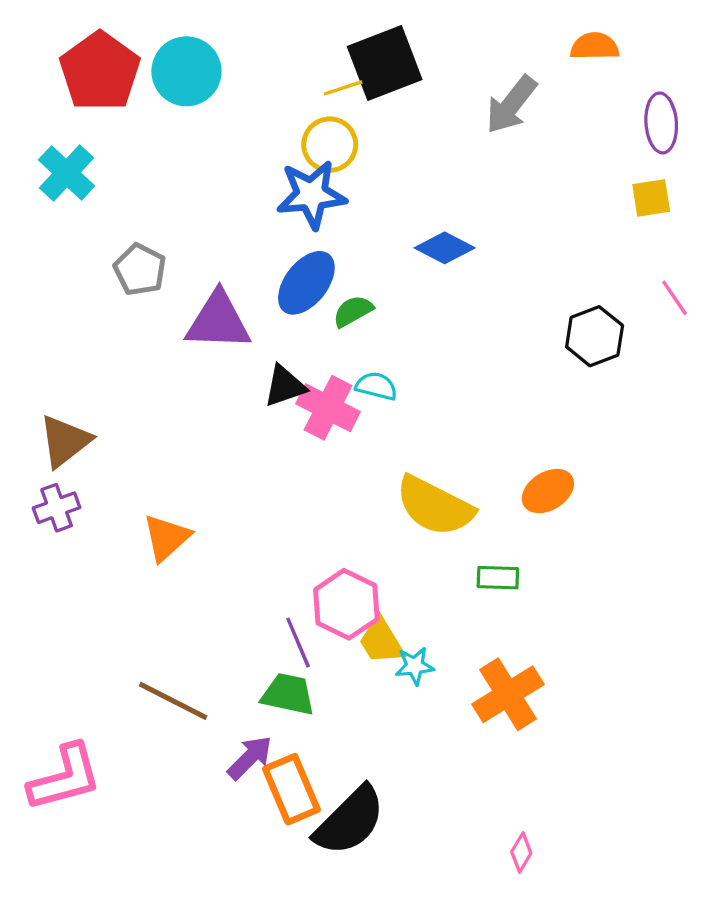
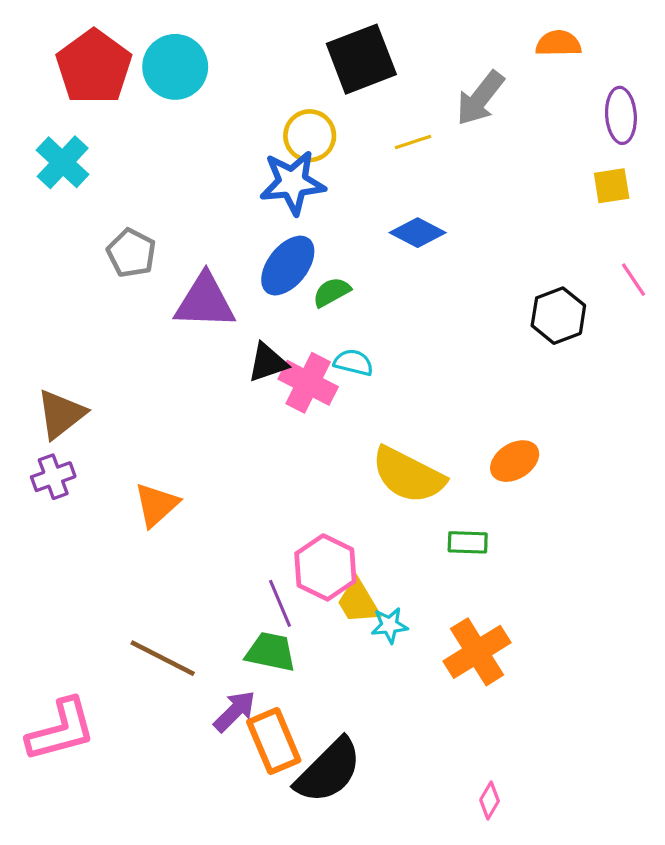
yellow line: (343, 88) -> (413, 142), moved

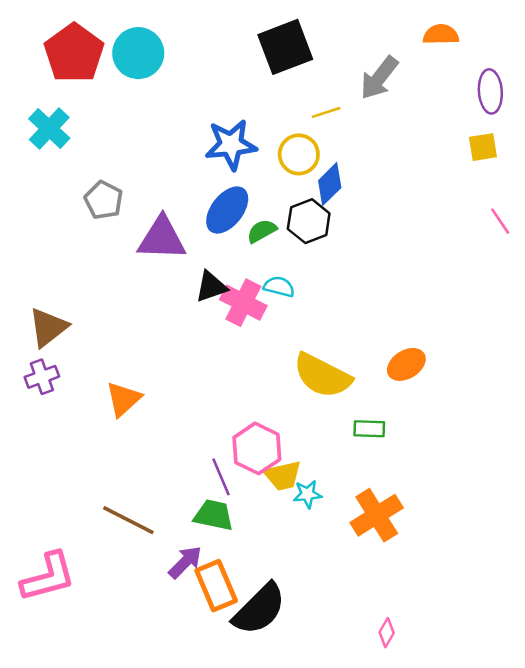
yellow circle: (310, 136) -> (299, 154), moved
blue diamond: (418, 233) -> (330, 184), turned -72
black hexagon: (558, 316) -> (309, 221), moved
yellow trapezoid: (358, 602) -> (283, 476), turned -72

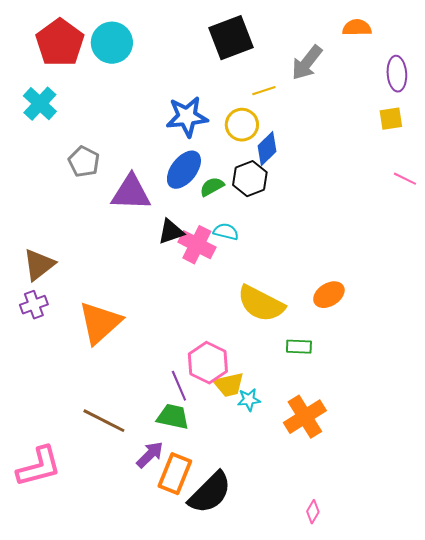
pink line: (500, 221) -> (405, 179), turned -30
orange triangle: (123, 399) -> (100, 323), size x1.5
orange rectangle: (216, 586) -> (175, 474), turned 45

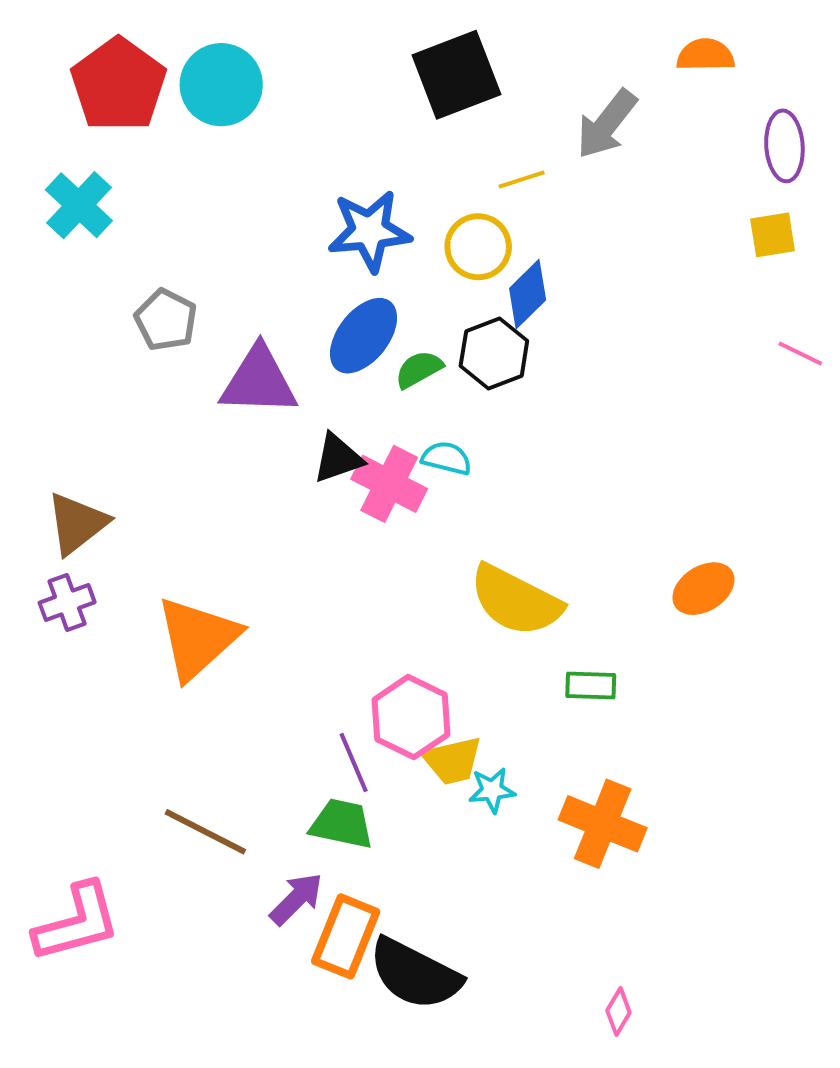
orange ellipse: (329, 295) -> (703, 589), moved
orange cross: (305, 417) -> (603, 824), turned -36
black semicircle: (210, 493) -> (415, 974), turned 72

